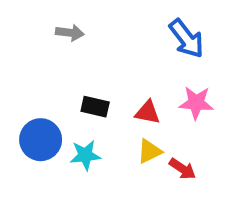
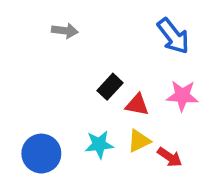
black rectangle: (95, 107) -> (110, 87), moved, turned -60
blue circle: (41, 140) -> (41, 154), moved
cyan star: (85, 155) -> (99, 144), moved

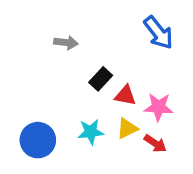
gray arrow: (65, 31) -> (66, 43), moved
pink star: (182, 96) -> (158, 107), moved

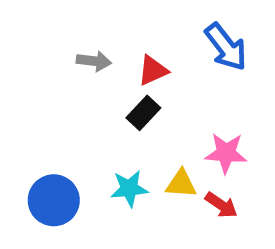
red triangle: (125, 95) -> (153, 70), moved, turned -35
yellow triangle: (127, 129) -> (181, 184), turned 30

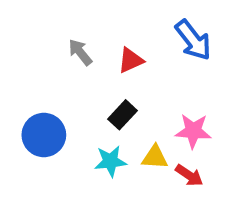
gray arrow: (94, 61) -> (80, 52), turned -136
black rectangle: (143, 113) -> (123, 115), moved
blue circle: (54, 200) -> (44, 135), moved

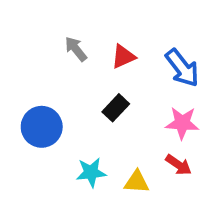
blue arrow: (193, 40) -> (182, 68), moved
yellow triangle: (155, 157) -> (137, 182), moved
cyan star: (110, 161) -> (91, 172), moved

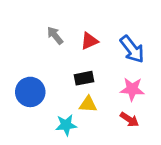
black rectangle: (116, 108) -> (84, 78), turned 36
yellow triangle: (137, 182) -> (88, 104), moved

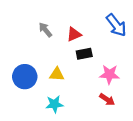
blue arrow: (132, 49) -> (116, 25), moved
black rectangle: (84, 78) -> (84, 54), moved
yellow triangle: (88, 104) -> (57, 74), moved

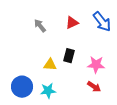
red triangle: (74, 34) -> (72, 23), moved
black rectangle: (84, 54) -> (69, 56), moved, turned -64
blue circle: (25, 77) -> (22, 87), moved

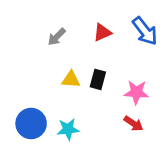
gray arrow: (40, 26) -> (57, 37), turned -96
yellow triangle: (50, 65) -> (71, 79), moved

